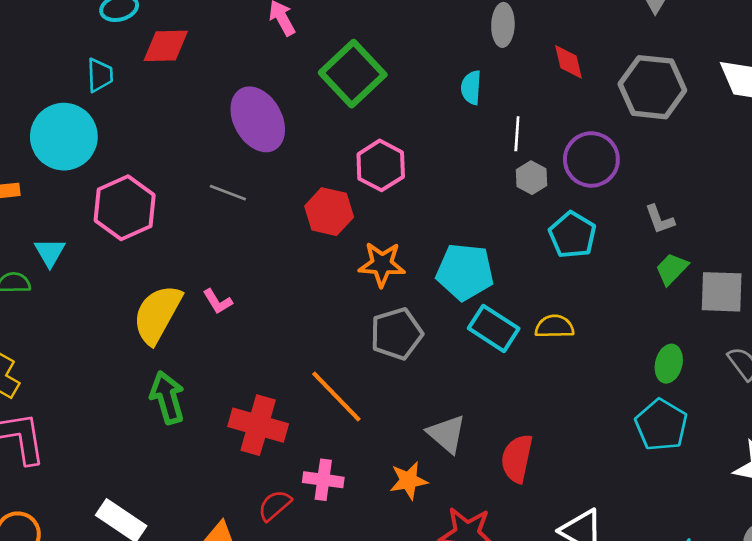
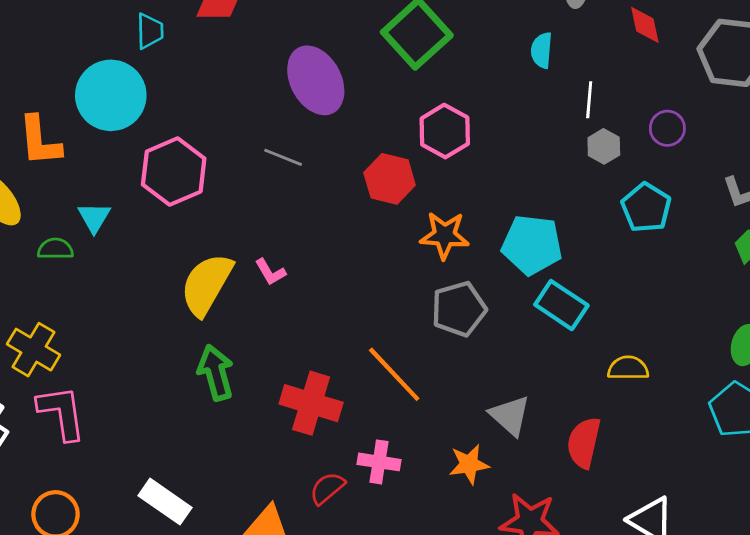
purple circle: (591, 159) -> (667, 128), size x0.6
yellow semicircle: (554, 327) -> (628, 368), moved

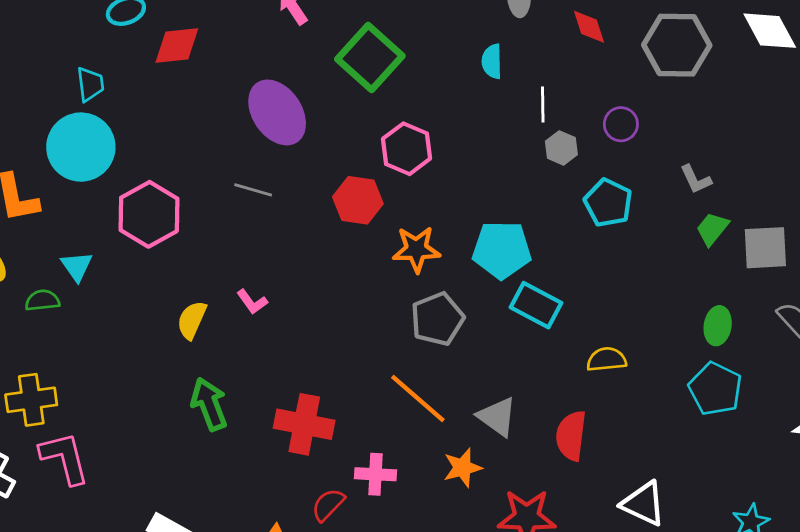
cyan trapezoid: (150, 31) -> (90, 84), moved
yellow semicircle: (207, 284) -> (192, 320), size x0.6
yellow cross: (33, 350) -> (31, 400), turned -33
orange line: (394, 374) -> (418, 399), moved

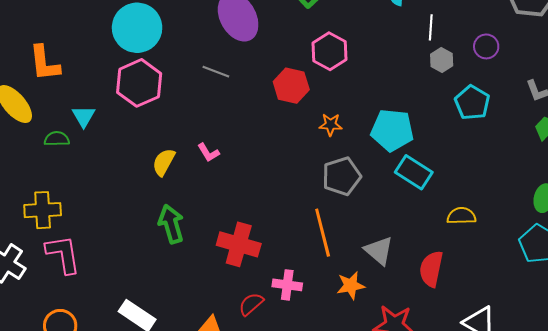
cyan circle: (81, 147) -> (137, 28), moved
orange star: (416, 249) -> (331, 125), size x0.7
orange line: (418, 399) -> (323, 233), turned 30

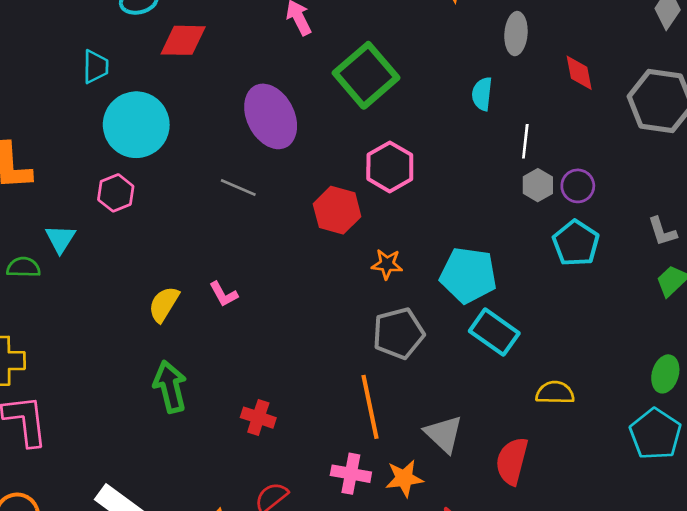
purple circle: (486, 46) -> (578, 186), moved
pink hexagon: (139, 83) -> (116, 193), moved, size x0.6
red cross: (239, 244) -> (258, 418), size x0.6
pink cross: (287, 285) -> (351, 474), moved

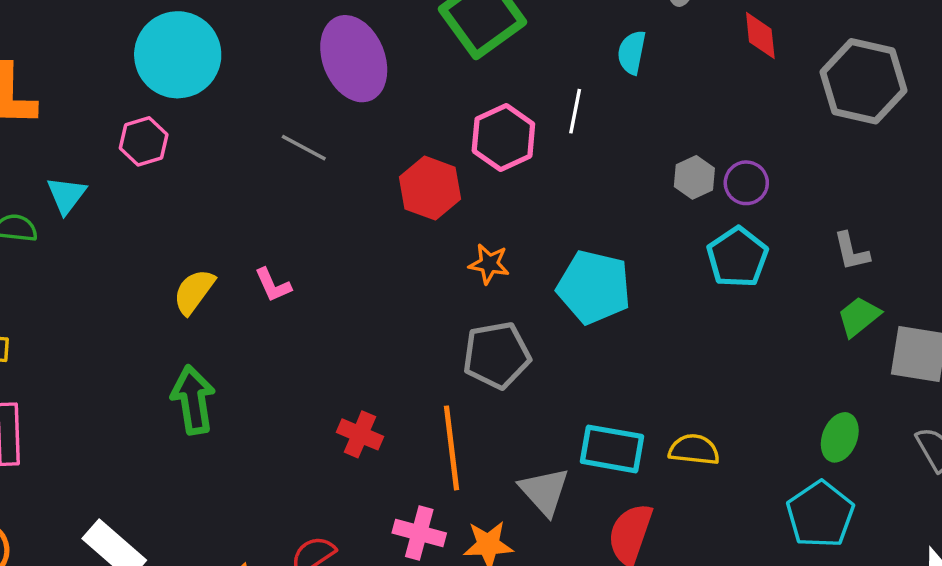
white line: (525, 141) -> (575, 111), moved
cyan rectangle: (494, 332) -> (612, 449), moved, turned -30
red cross: (258, 418) -> (360, 434), moved

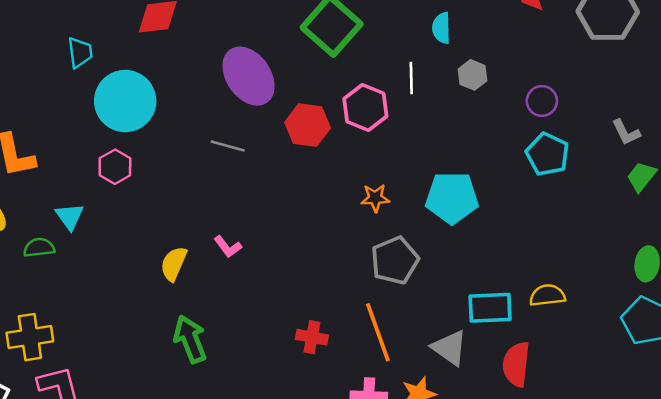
gray hexagon: (694, 177) -> (472, 75), moved
red hexagon: (430, 188) -> (308, 125), moved

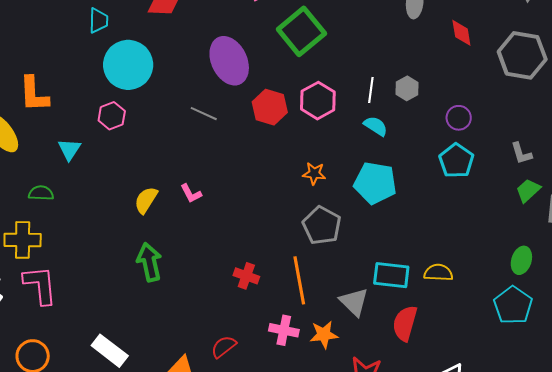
cyan semicircle: (441, 28) -> (376, 126), moved, turned 115
white line: (411, 78) -> (371, 90), moved
green semicircle: (39, 248) -> (41, 193), moved
gray pentagon: (395, 260) -> (322, 226), turned -30

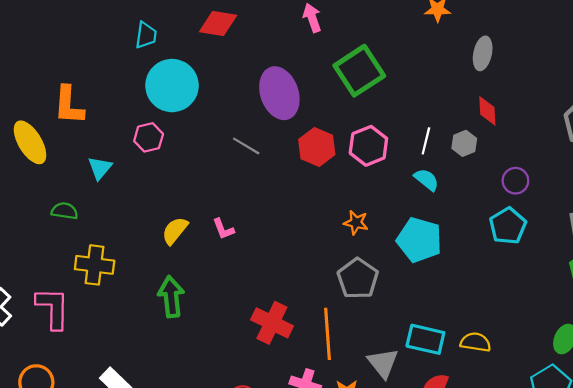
red diamond: (461, 33) -> (487, 111), moved
yellow cross: (23, 240) -> (95, 265), moved
red cross: (246, 276) -> (272, 323), size x1.5

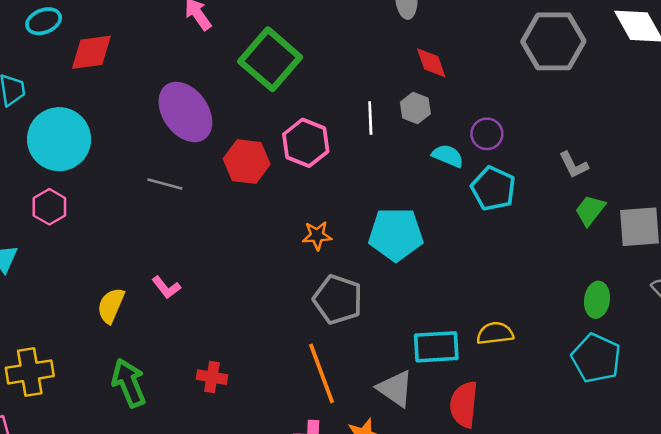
cyan semicircle: (427, 180) -> (448, 156), moved
red cross: (272, 323) -> (212, 377), moved, size x0.6

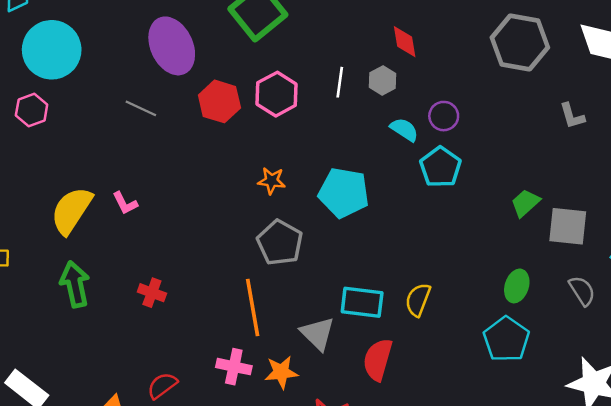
gray L-shape: (574, 165) -> (572, 116), moved
yellow semicircle: (111, 306) -> (71, 210), size x1.5
yellow semicircle: (495, 333) -> (418, 300), turned -72

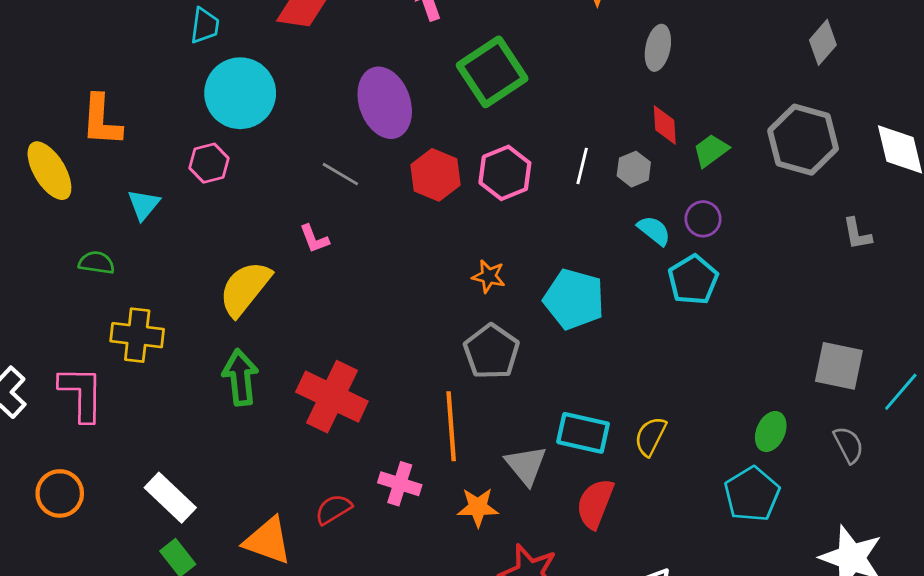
pink L-shape: (125, 203) -> (314, 239), moved
green trapezoid: (525, 203) -> (711, 151), moved
red cross: (152, 293) -> (332, 397), size x2.0
pink cross: (234, 367) -> (400, 484), moved

